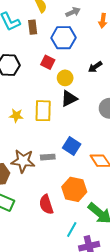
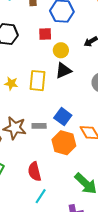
red square: (48, 62) -> (45, 34), turned -32
orange hexagon: (74, 189) -> (64, 143), moved
cyan line: (72, 229) -> (41, 196), moved

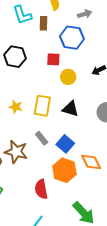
black triangle: (63, 71) -> (71, 109), moved, turned 36
gray rectangle: (39, 126) -> (42, 138), moved, turned 48
red semicircle: (35, 172) -> (41, 189), moved

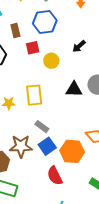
brown rectangle: (43, 23) -> (15, 31), moved
black triangle: (71, 109) -> (74, 89), moved
blue square: (65, 144) -> (47, 146), moved, turned 30

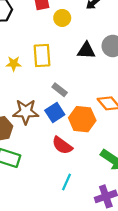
gray rectangle: (42, 127) -> (60, 90), moved
red semicircle: (55, 176) -> (62, 145), turned -30

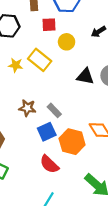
yellow rectangle: (42, 56) -> (40, 60), moved, turned -55
yellow star: (14, 64) -> (16, 65), moved
brown star: (26, 112) -> (27, 108), moved, size x0.7

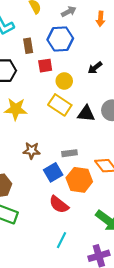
yellow rectangle: (40, 60) -> (60, 105), moved
yellow star: (16, 65) -> (16, 109), size x1.5
gray rectangle: (54, 110) -> (70, 153), moved, turned -48

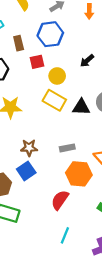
blue square: (53, 172) -> (26, 171), moved
red semicircle: (59, 205) -> (60, 200), turned 90

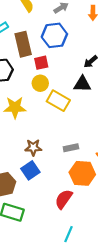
brown rectangle: (19, 43) -> (23, 44), size x1.6
yellow circle: (57, 76) -> (40, 83), moved
black triangle: (81, 107) -> (82, 84), moved

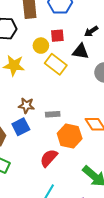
red square: (41, 63) -> (57, 36), moved
gray rectangle: (71, 148) -> (53, 114), moved

